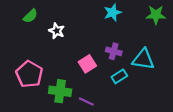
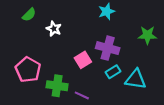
green star: (156, 15) -> (147, 35), moved
purple cross: (114, 51) -> (108, 48), size x1.5
cyan triangle: (143, 59) -> (136, 79), moved

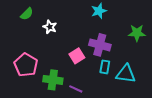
cyan rectangle: (113, 72) -> (105, 67), turned -48

